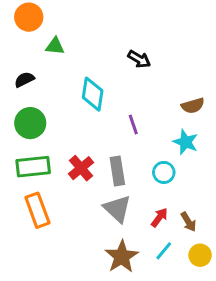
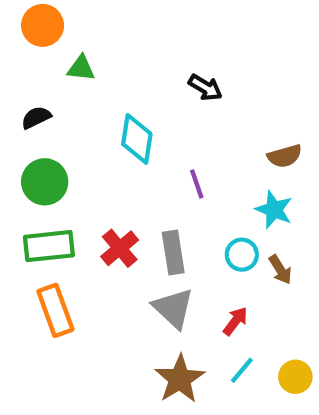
brown arrow: (188, 222) -> (280, 270), moved

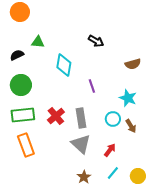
green triangle: (81, 68) -> (38, 42), moved
brown semicircle: (285, 156) -> (133, 64), moved
brown star: (180, 379) -> (84, 177), size x0.6

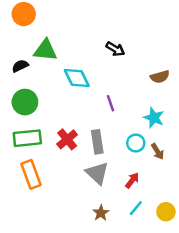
green triangle: (38, 42) -> (45, 50), size x1.5
cyan diamond: (64, 65) -> (77, 78), turned -35

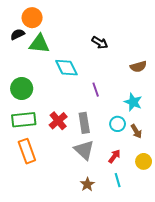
orange circle: (24, 14) -> (32, 18), moved
black semicircle: (20, 66) -> (18, 34), moved
cyan line: (136, 208) -> (118, 180), turned -56
yellow circle: (166, 212) -> (144, 161), moved

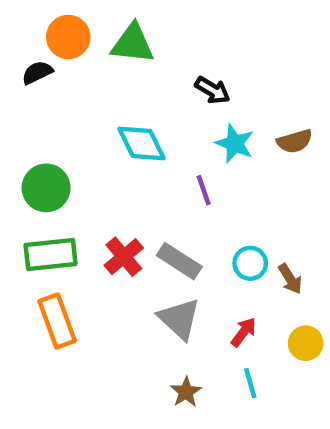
green triangle: (39, 44) -> (133, 44), moved
cyan star: (133, 102) -> (235, 144), moved
gray rectangle: (84, 123) -> (179, 261), turned -48

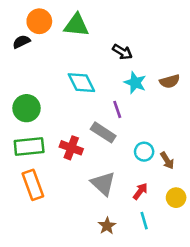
red cross: (124, 257) -> (71, 148), turned -30
gray rectangle: (179, 261) -> (103, 132), moved

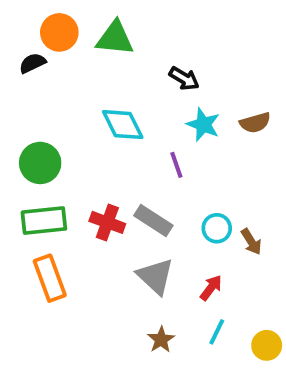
gray rectangle: (103, 132) -> (153, 221), moved
yellow circle: (176, 198) -> (267, 345), moved
cyan line: (144, 221) -> (217, 332), turned 42

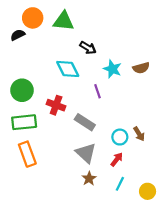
black arrow: (184, 78) -> (88, 48), moved
red cross: (107, 222) -> (56, 105), moved
cyan circle: (217, 228) -> (120, 137), moved
brown star: (161, 340) -> (89, 179), moved

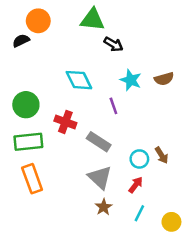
green triangle: (63, 21) -> (93, 20), moved
black arrow: (88, 48) -> (113, 44), moved

